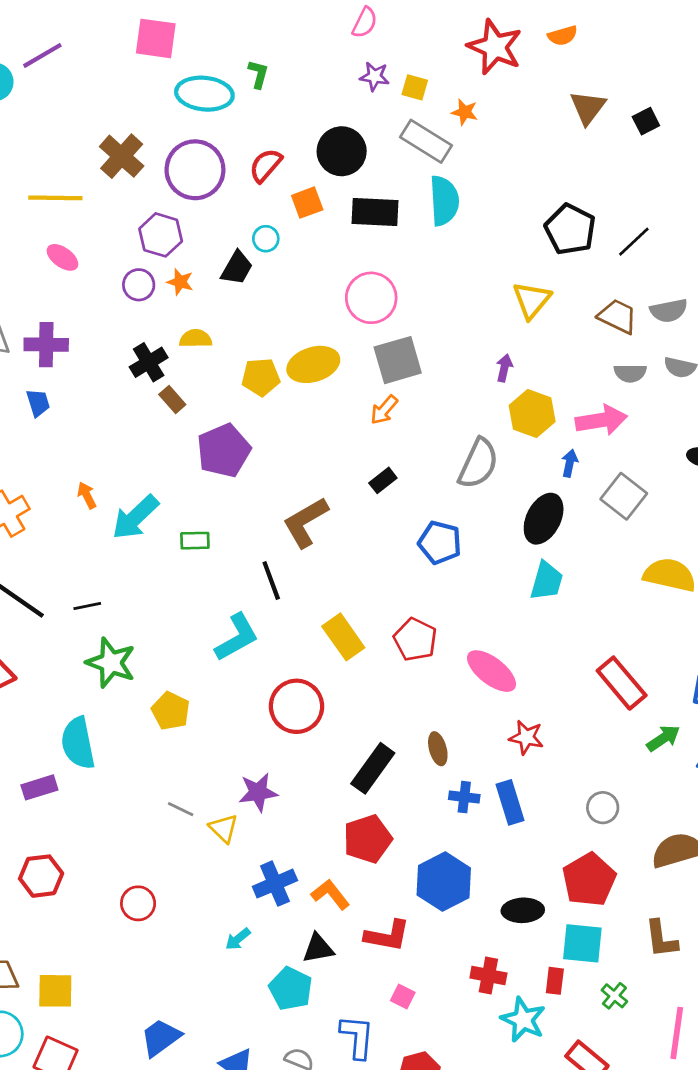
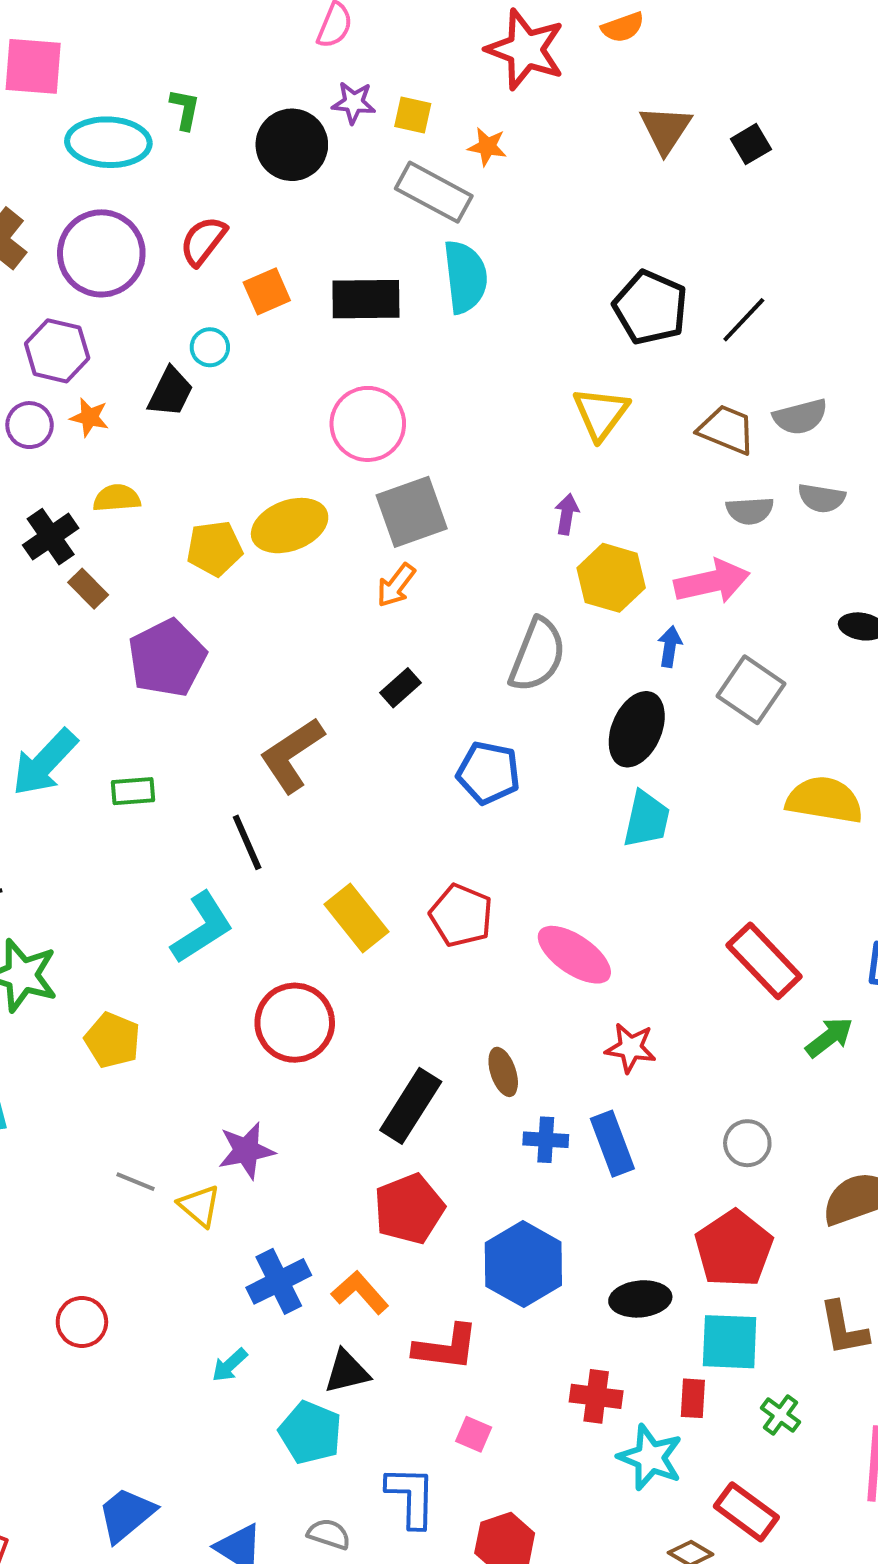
black circle: (342, 151) -> (292, 145), moved

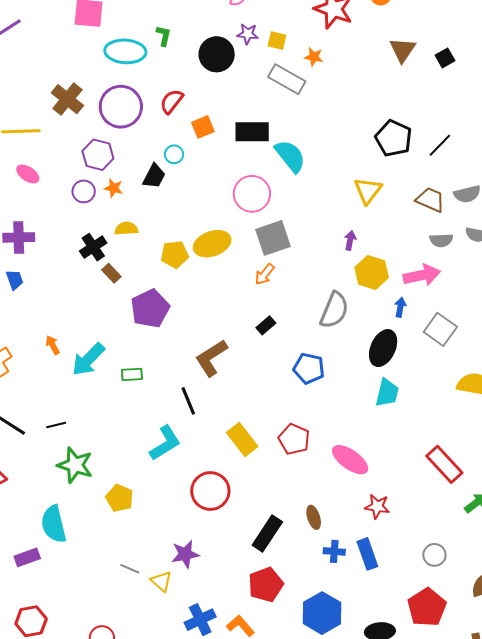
cyan semicircle: (465, 277) -> (290, 156), moved, turned -33

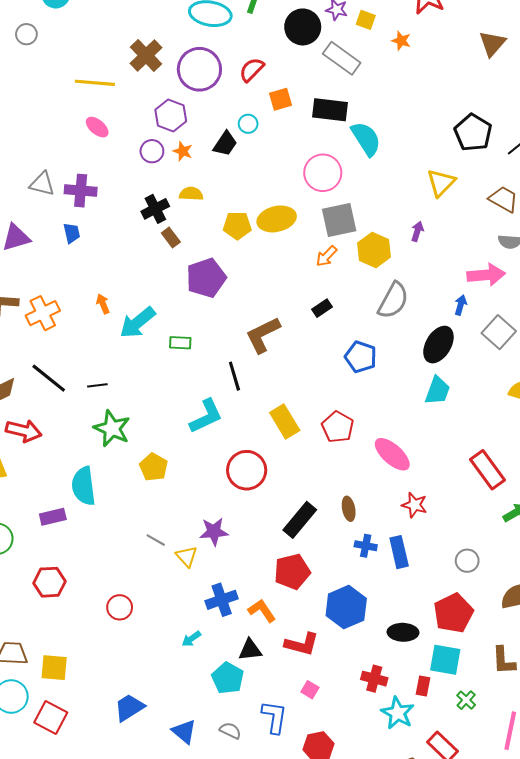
gray rectangle: (287, 79) -> (342, 58), moved
yellow hexagon: (372, 272) -> (374, 250), moved

